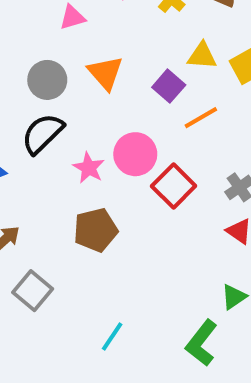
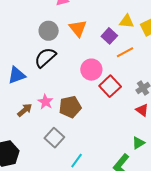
pink star: (89, 168) -> (45, 102), moved
gray square: (33, 291) -> (54, 138), moved

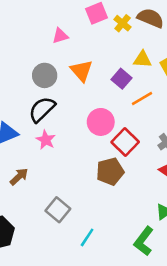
pink star: (45, 102) -> (46, 140), moved
brown pentagon: (70, 107) -> (110, 172), moved

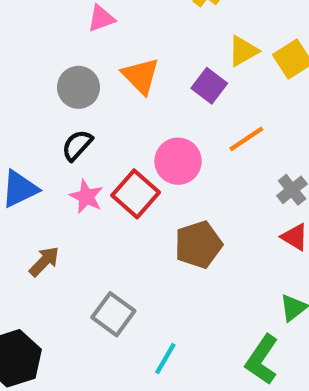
yellow triangle: (142, 59) -> (243, 51), turned -30
orange line: (142, 98) -> (246, 139), moved
black semicircle: (42, 109) -> (77, 145), size x0.7
red square: (125, 142) -> (136, 194), moved

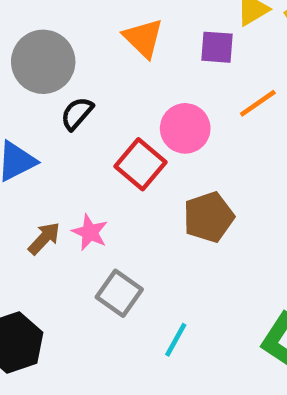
purple square: (209, 86) -> (217, 47), turned -32
gray circle: (78, 87) -> (43, 62), moved, size x1.4
pink star: (86, 197) -> (90, 232), moved

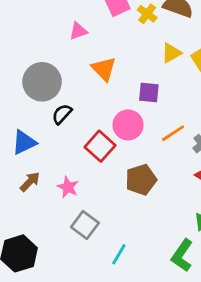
purple square: (217, 47) -> (149, 92), moved
orange line: (258, 103) -> (173, 133), moved
brown arrow: (44, 238) -> (30, 182), moved

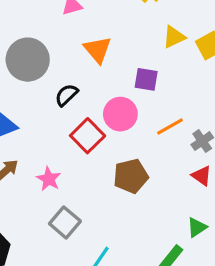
black semicircle: (62, 114) -> (66, 95), moved

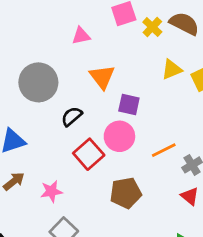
purple square: (146, 79) -> (129, 104), moved
pink star: (49, 179) -> (51, 191), turned 30

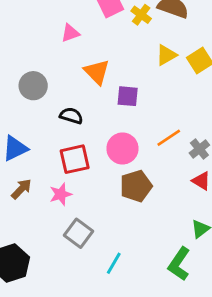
gray circle: (38, 82) -> (33, 86), size x0.7
black semicircle: (72, 116) -> (71, 116), turned 65
pink circle: (119, 136) -> (122, 148), moved
red square: (89, 154) -> (75, 159), moved, turned 36

